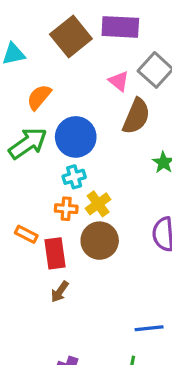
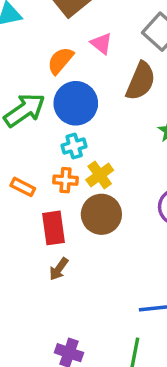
pink triangle: (119, 81) -> (101, 43), moved
orange semicircle: (39, 97) -> (60, 61), moved
orange rectangle: (26, 234) -> (23, 187), moved

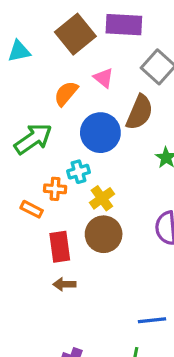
blue circle: (76, 103) -> (100, 133), moved
orange cross: (66, 180) -> (55, 189), moved
brown arrow: (59, 269) -> (64, 284), turned 55

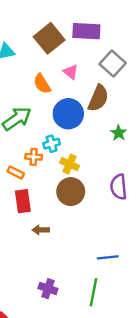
orange semicircle: (66, 93) -> (42, 84), turned -72
yellow cross: (102, 198) -> (70, 164), turned -30
red rectangle: (60, 247) -> (23, 201), moved

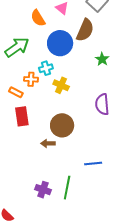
brown circle: (71, 192) -> (62, 125), moved
brown arrow: (41, 230) -> (48, 143), moved
green line: (93, 292) -> (67, 188), moved

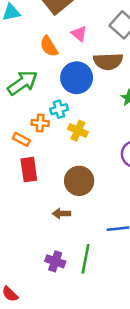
brown semicircle: (85, 30) -> (108, 61), turned 65
brown arrow: (48, 143) -> (62, 214), moved

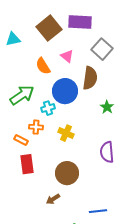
brown semicircle: (108, 61) -> (90, 78), turned -80
cyan cross: (59, 109) -> (48, 108), moved
brown arrow: (62, 214) -> (53, 199), turned -32

